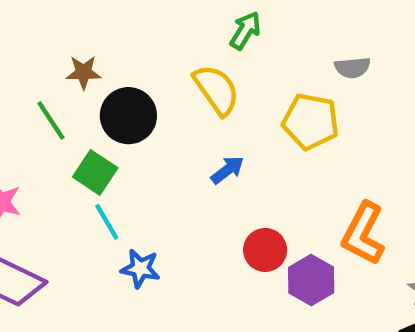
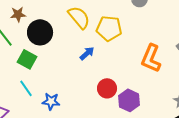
yellow pentagon: (311, 122) -> (109, 28), moved
cyan line: (107, 222) -> (26, 88), moved
orange L-shape: (363, 234) -> (151, 58), moved

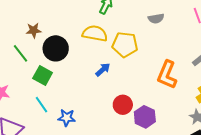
yellow semicircle: (79, 17) -> (95, 33), turned -40

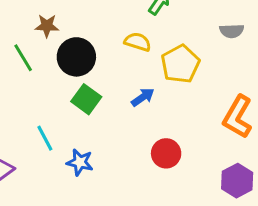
yellow semicircle: (95, 33) -> (138, 42), size x0.7
yellow pentagon: (125, 45) -> (180, 64), turned 30
green square: (43, 76) -> (86, 99), moved
purple hexagon: (145, 117) -> (237, 181), moved

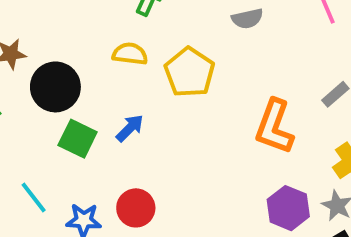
blue arrow: (143, 97) -> (130, 128), moved
red circle: (166, 153) -> (136, 208), moved

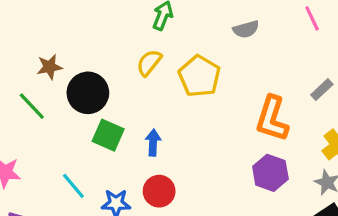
yellow semicircle: (130, 54) -> (149, 63), turned -56
blue arrow: (130, 128) -> (153, 143), moved, turned -40
purple hexagon: (288, 208) -> (270, 173), moved

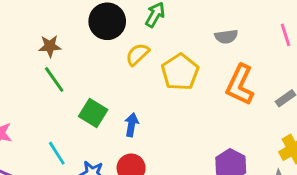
black circle: (88, 93) -> (107, 21), moved
green line: (32, 106) -> (54, 80), moved
orange L-shape: (272, 119) -> (240, 85), moved

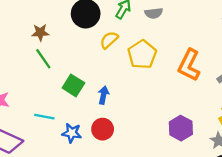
gray semicircle: (226, 37) -> (154, 13), moved
cyan line: (57, 153) -> (44, 117), turned -48

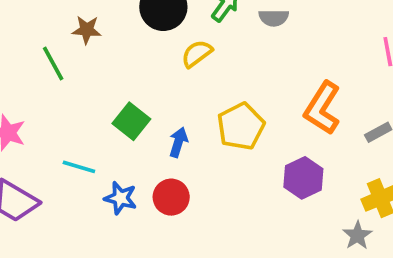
yellow pentagon: (142, 54) -> (241, 126), moved
green line: (43, 59) -> (53, 63), moved
purple hexagon: (181, 128) -> (303, 178), moved

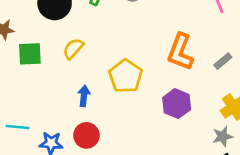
yellow semicircle: (197, 54) -> (73, 49), moved
green square: (131, 121) -> (30, 54), moved, turned -30
gray star: (357, 235) -> (223, 136), turned 30

